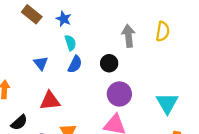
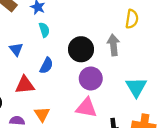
gray arrow: (128, 36) -> (113, 45), moved
black circle: (109, 63) -> (81, 49), size x1.5
blue semicircle: (75, 64) -> (46, 66), moved

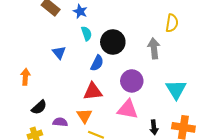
black circle: (81, 49) -> (113, 42), moved
blue semicircle: (46, 66) -> (97, 63), moved
red triangle: (25, 85) -> (93, 92), moved

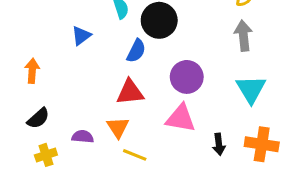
gray arrow: (154, 48) -> (243, 36), moved
blue triangle: (59, 53) -> (81, 36), turned 32
black semicircle: (39, 107) -> (38, 118), moved

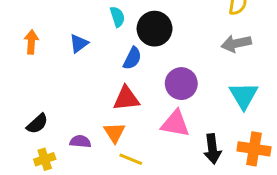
gray arrow: (243, 36) -> (236, 43), turned -96
orange arrow: (32, 71) -> (31, 42), moved
black arrow: (219, 144) -> (212, 149), size x1.4

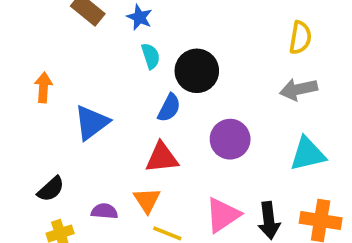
blue triangle: (79, 43) -> (92, 123), moved, size x1.5
cyan triangle: (244, 95) -> (308, 154), turned 48
pink triangle: (175, 124) -> (223, 215), moved, turned -44

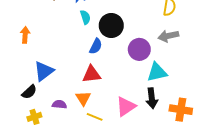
blue triangle: (92, 123) -> (44, 71), moved
purple circle: (230, 139) -> (139, 49), moved
cyan triangle: (308, 154) -> (157, 72), moved
black arrow: (269, 220) -> (152, 98), moved

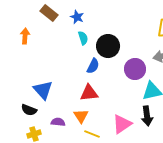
orange arrow: (25, 35) -> (25, 36), moved
blue triangle: (44, 71) -> (43, 90), turned -35
black semicircle: (29, 92) -> (29, 110), turned 63

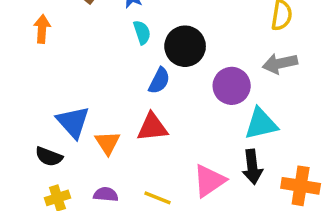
orange triangle: (81, 116) -> (107, 143), moved
purple semicircle: (58, 122) -> (106, 194), moved

